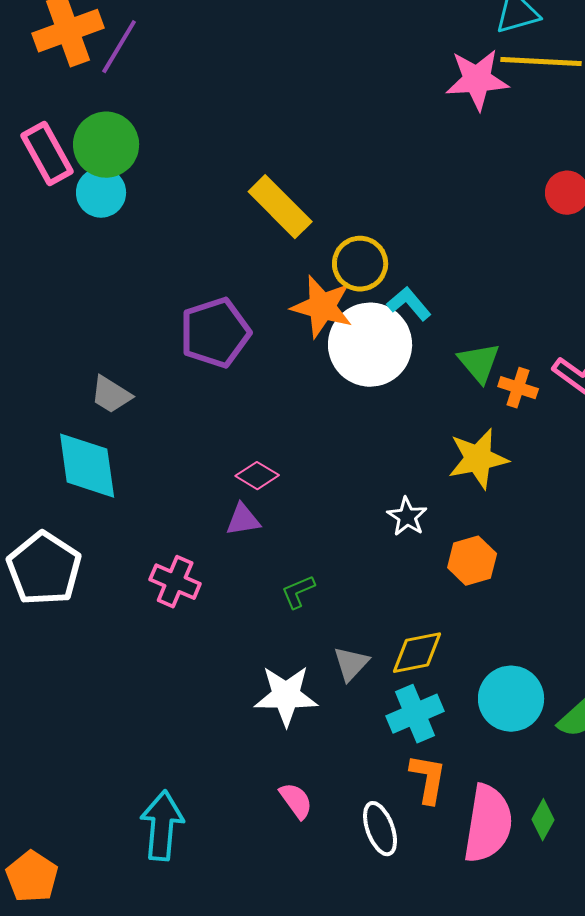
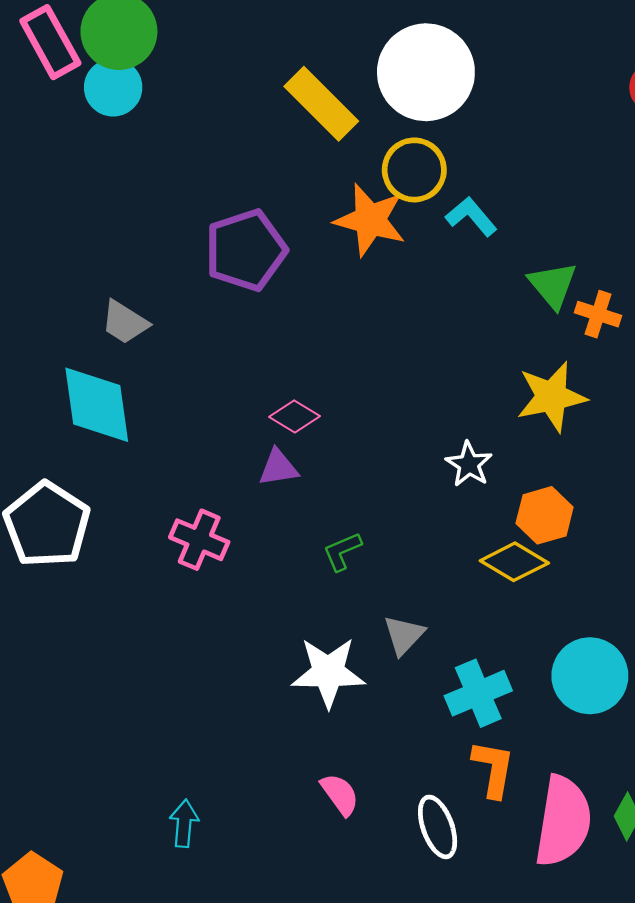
white circle: (370, 345) -> (426, 72), moved
yellow diamond: (417, 653) -> (514, 562), moved, turned 42
cyan arrow: (162, 826) -> (184, 823), size x0.6

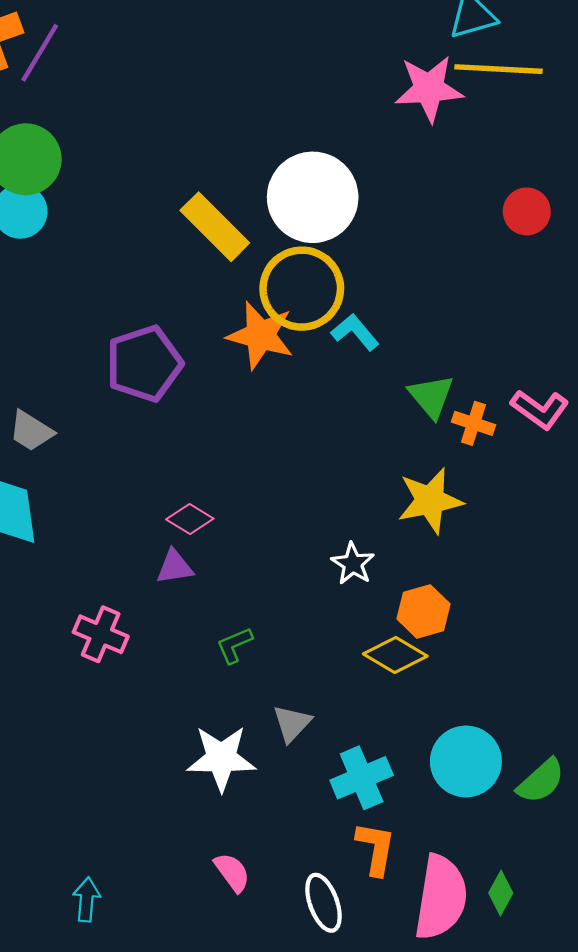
yellow circle: (414, 170) -> (302, 289), size x1.4

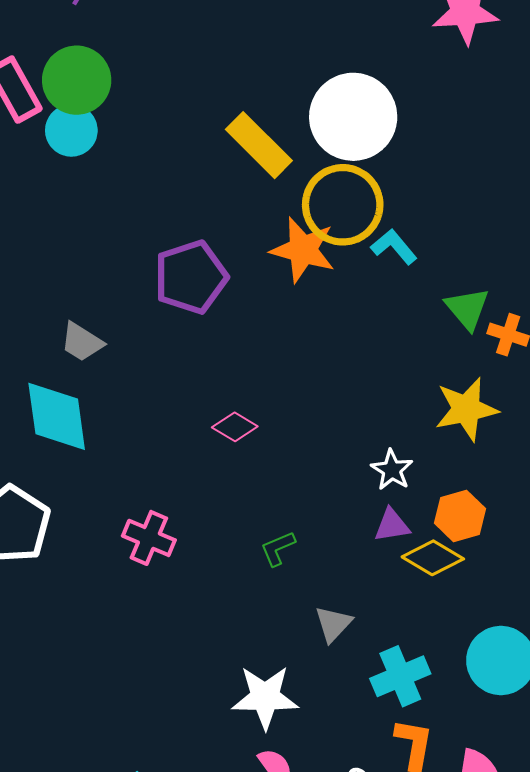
purple triangle: (175, 567) -> (392, 525), moved
white star: (221, 758) -> (265, 697), moved

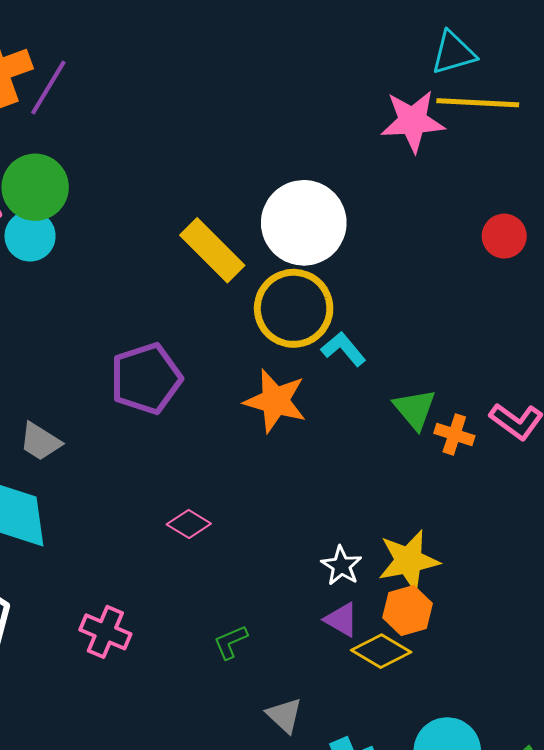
orange star: (303, 250) -> (275, 401), moved
yellow star: (466, 409) -> (409, 561), moved
purple triangle: (392, 525) -> (341, 620), turned 39
gray triangle: (333, 624) -> (284, 715), turned -30

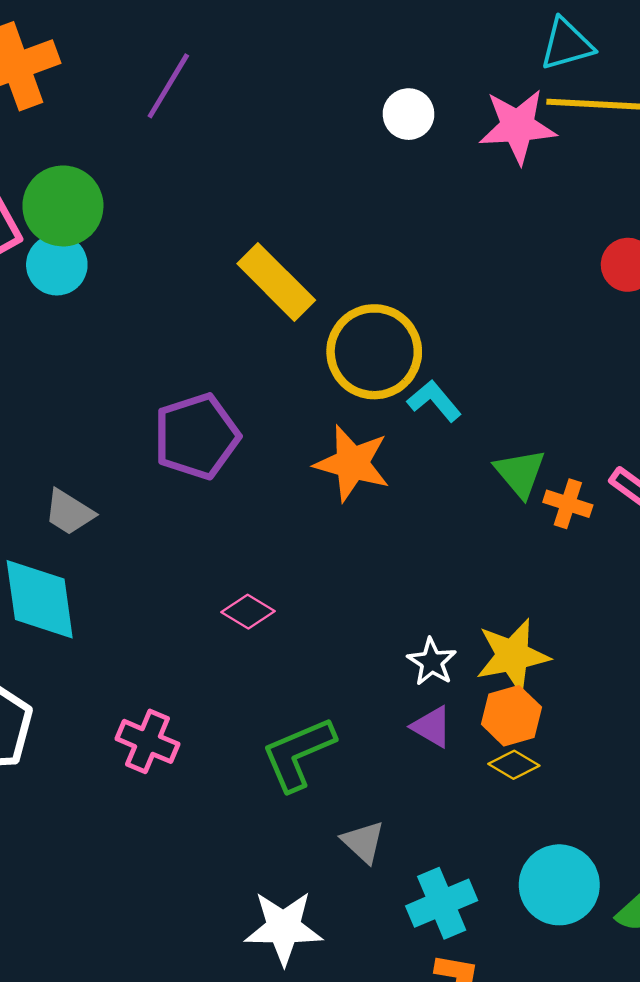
purple line: (48, 88) -> (168, 86), moved
white circle: (304, 223) -> (409, 114), moved, size x0.5
green L-shape: (231, 642) -> (298, 754), size x1.8
yellow diamond: (381, 651) -> (514, 765), moved, size x0.7

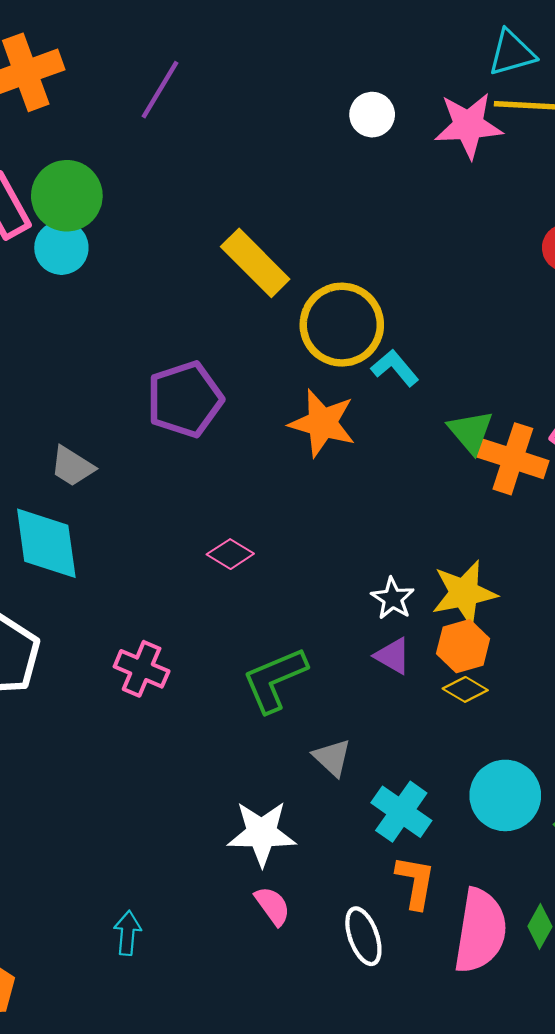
orange cross: (568, 504) -> (513, 459), size x1.6
cyan cross: (442, 903) -> (401, 812), turned -32

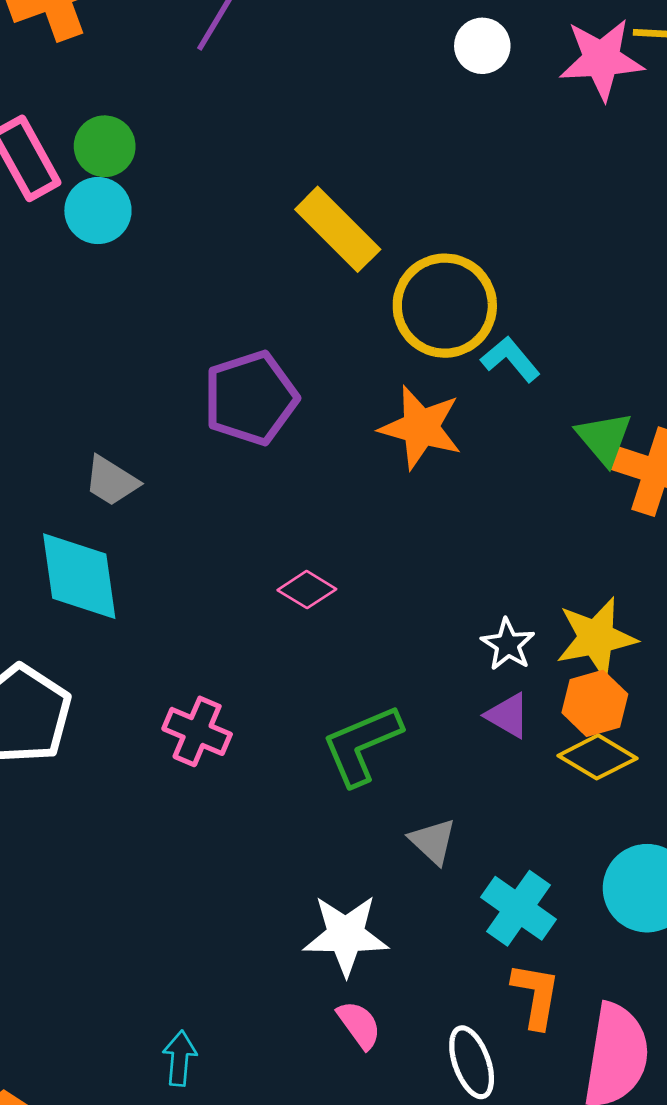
green circle: (67, 196) -> (105, 146), size x0.7
yellow diamond: (465, 689) -> (597, 757), size x1.4

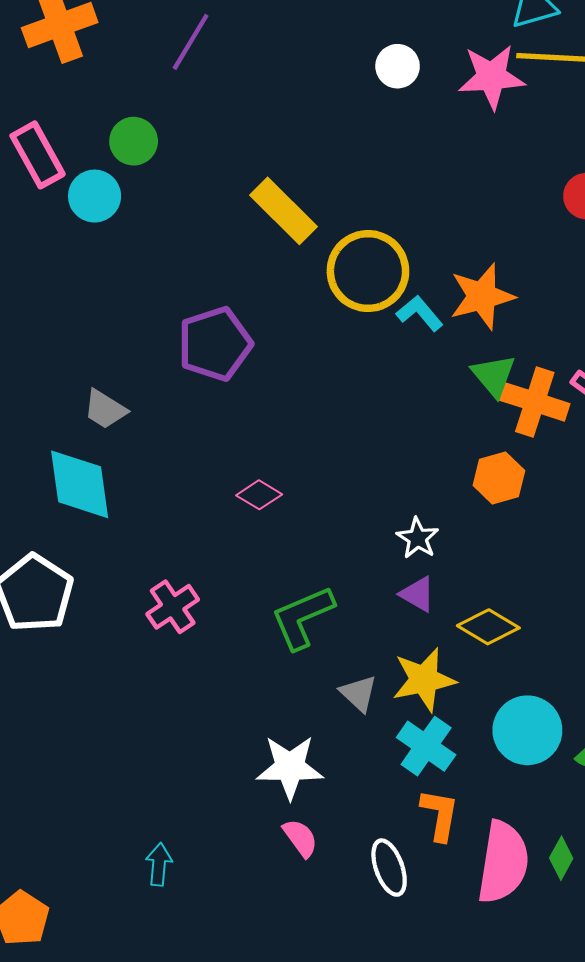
green circle: (105, 146) -> (134, 141), moved
orange star: (421, 427) -> (482, 296), moved, turned -30
yellow star: (596, 638) -> (424, 680), moved
orange hexagon: (595, 703) -> (499, 478), moved
pink cross: (197, 731) -> (173, 607), turned 33

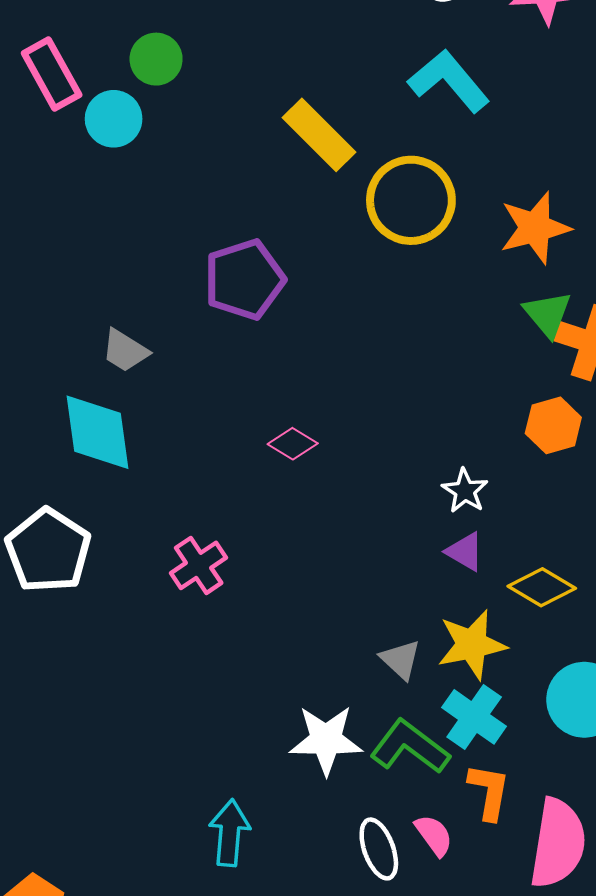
cyan L-shape: (420, 313) -> (449, 81), moved, size x1.6
green L-shape: (303, 617) -> (410, 747), moved, turned 60
pink semicircle: (300, 838) -> (434, 835), moved
cyan arrow: (159, 864) -> (230, 833), moved, size x1.4
white ellipse: (389, 868) -> (379, 849), moved

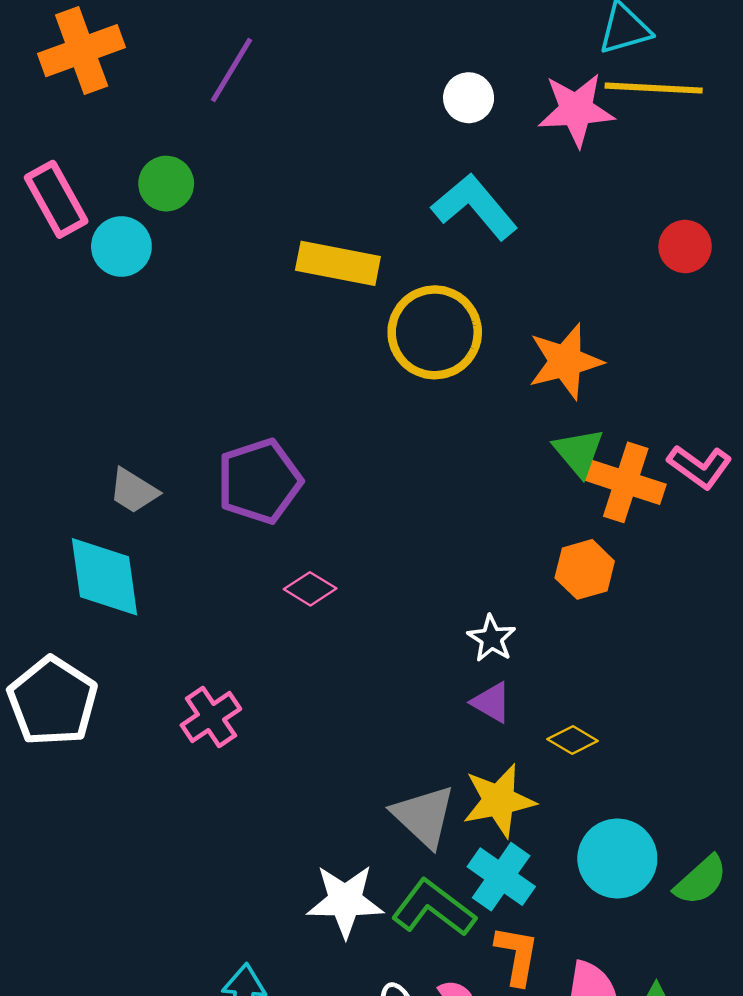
yellow rectangle: (319, 135) -> (338, 263), turned -34
purple pentagon: (244, 280) -> (259, 481), moved
yellow diamond: (542, 587) -> (573, 740), size x0.7
gray triangle: (401, 660) -> (424, 816), size x1.5

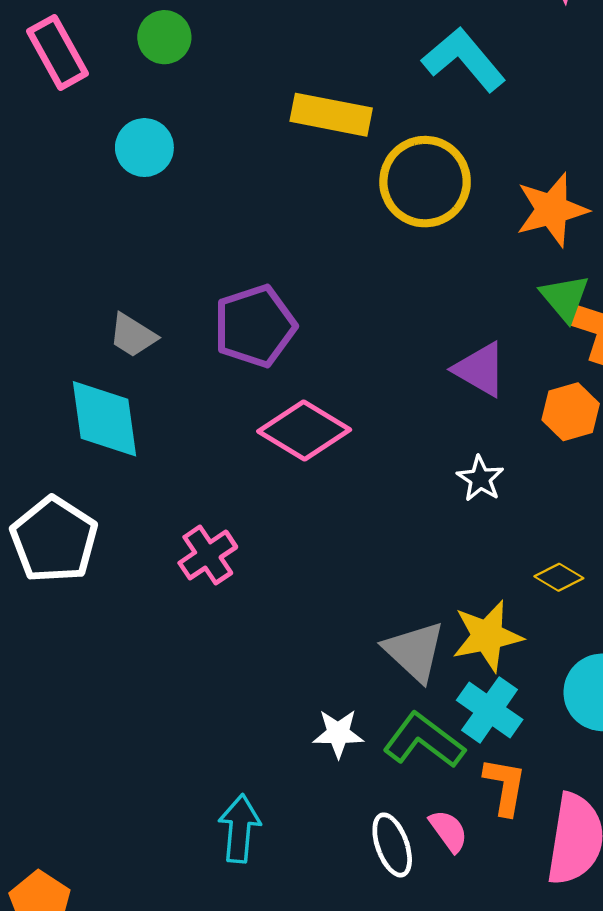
cyan circle: (121, 246) -> (144, 148), moved
pink diamond: (310, 589) -> (304, 431), size x1.8
purple triangle: (492, 702) -> (480, 369), moved, size x1.4
white star: (345, 901) -> (338, 733), size x0.7

